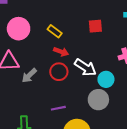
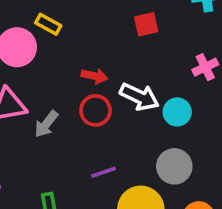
yellow rectangle: (55, 31) -> (48, 24), moved
gray circle: (98, 100) -> (174, 166), moved

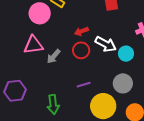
red arrow: (94, 76) -> (81, 31), turned 144

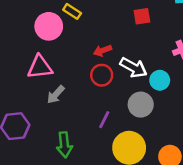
gray arrow: (54, 56) -> (56, 95), moved
gray circle: (123, 83) -> (141, 105), moved
purple line: (84, 85) -> (104, 120), turned -48

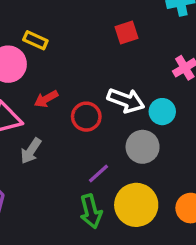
red arrow: (103, 51) -> (46, 99), moved
purple line: (104, 120) -> (99, 173), turned 30
green arrow: (64, 145) -> (91, 211), moved

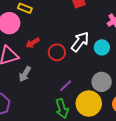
white arrow: (126, 100) -> (80, 42), turned -70
gray circle: (143, 147) -> (102, 82), moved

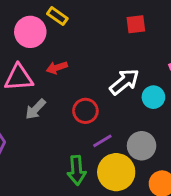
red circle: (57, 52) -> (85, 111), moved
purple line: (66, 86) -> (102, 141), moved

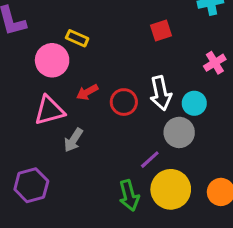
white arrow: (124, 82) -> (161, 93), turned 128
red circle: (85, 111) -> (124, 102), moved
gray circle: (142, 146) -> (179, 132), moved

